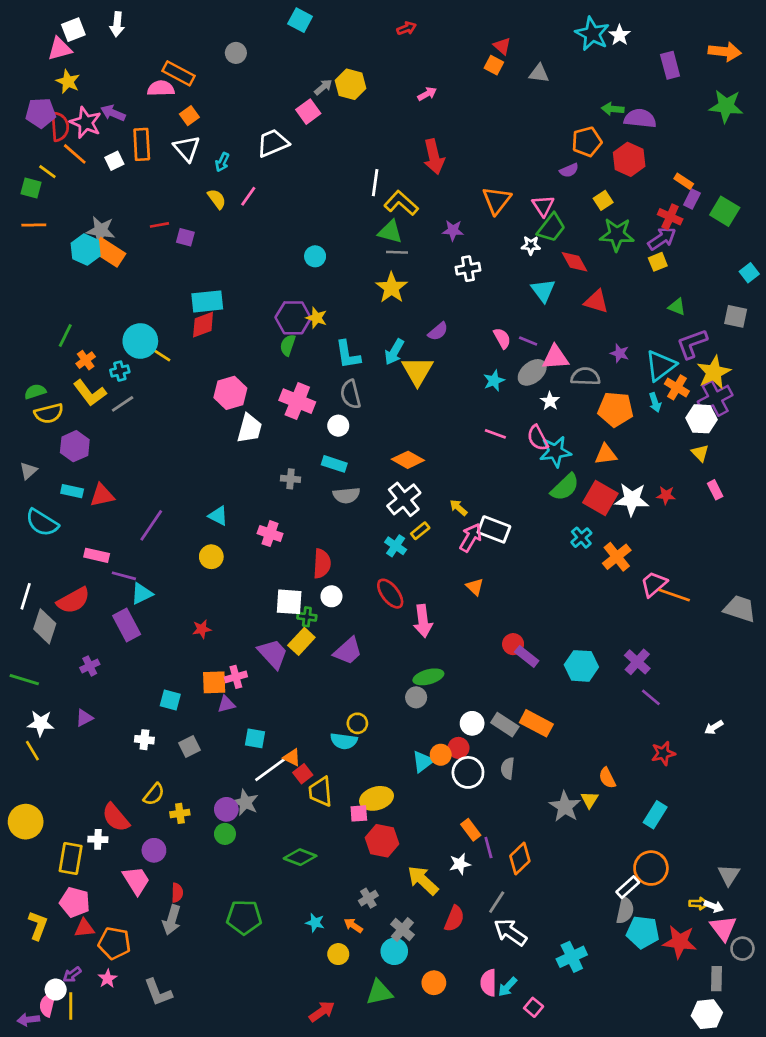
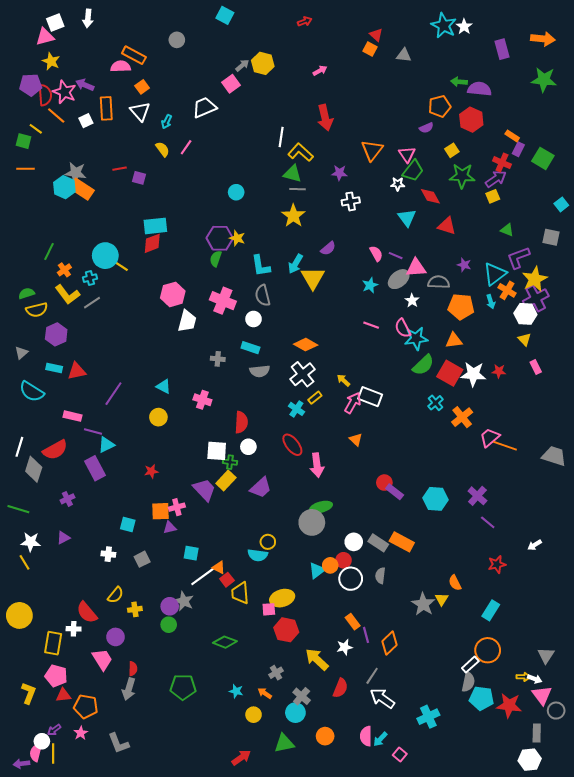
gray circle: (416, 697) -> (312, 522), size x1.6

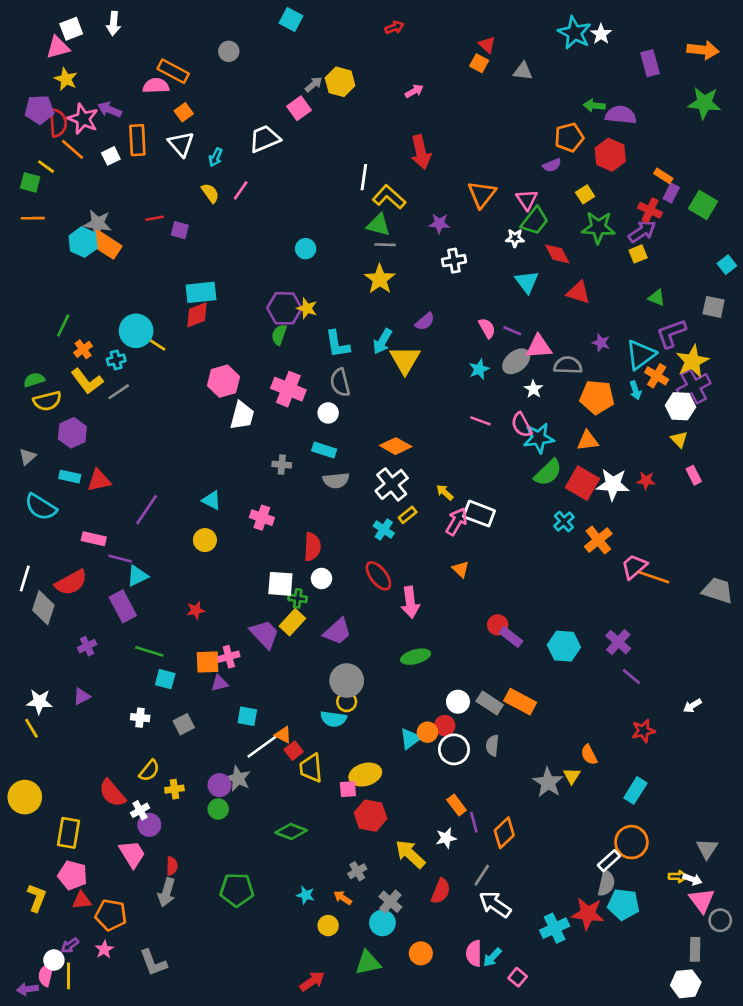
green line: (18, 509) -> (149, 651), moved
gray circle: (312, 522) -> (347, 680), moved
white cross: (74, 629) -> (140, 810), moved, turned -32
red star: (509, 705) -> (588, 914), moved

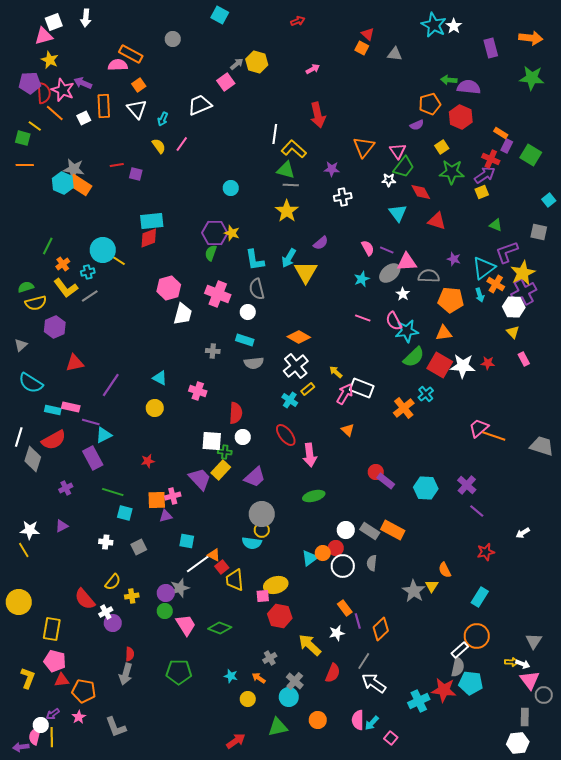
cyan rectangle: (70, 477) -> (53, 410), moved
orange cross: (598, 540) -> (404, 408), moved
gray star: (238, 779) -> (180, 588), turned 30
pink trapezoid: (132, 854) -> (186, 625), moved

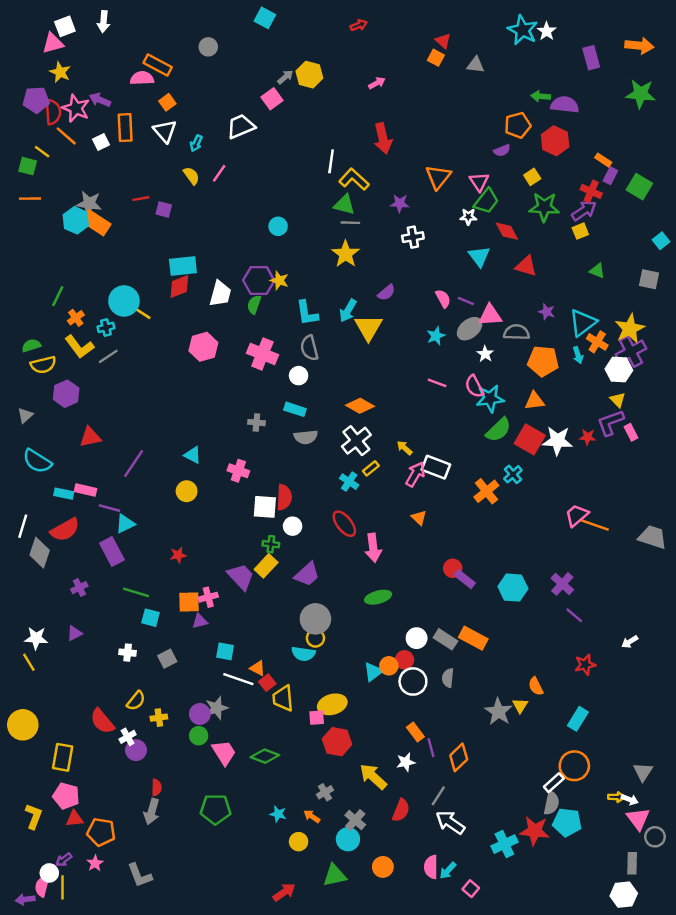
purple L-shape: (507, 252) -> (610, 423), moved
white trapezoid: (183, 314) -> (220, 294), moved
white square: (212, 441) -> (265, 507), moved
white line: (198, 564) -> (238, 679), turned 55

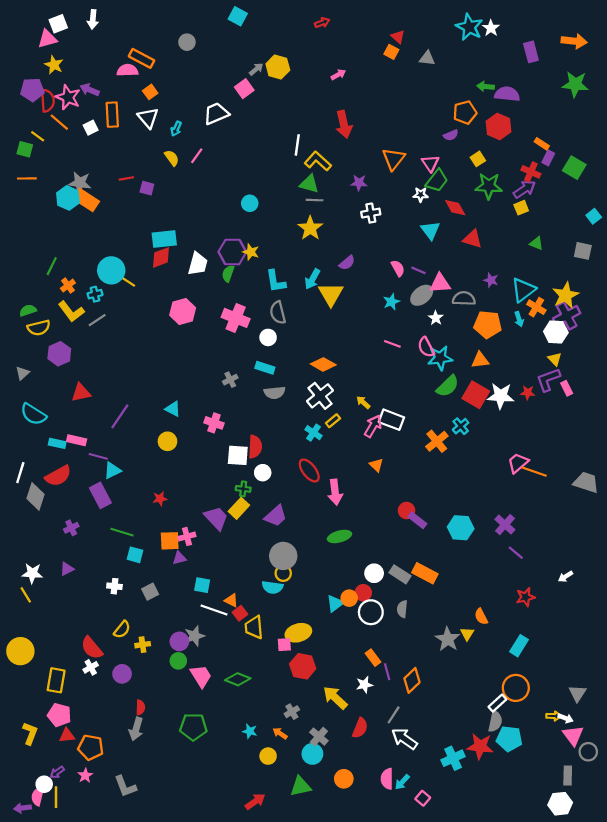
gray cross: (256, 423) -> (230, 380), turned -32
white cross: (128, 737) -> (91, 667), moved

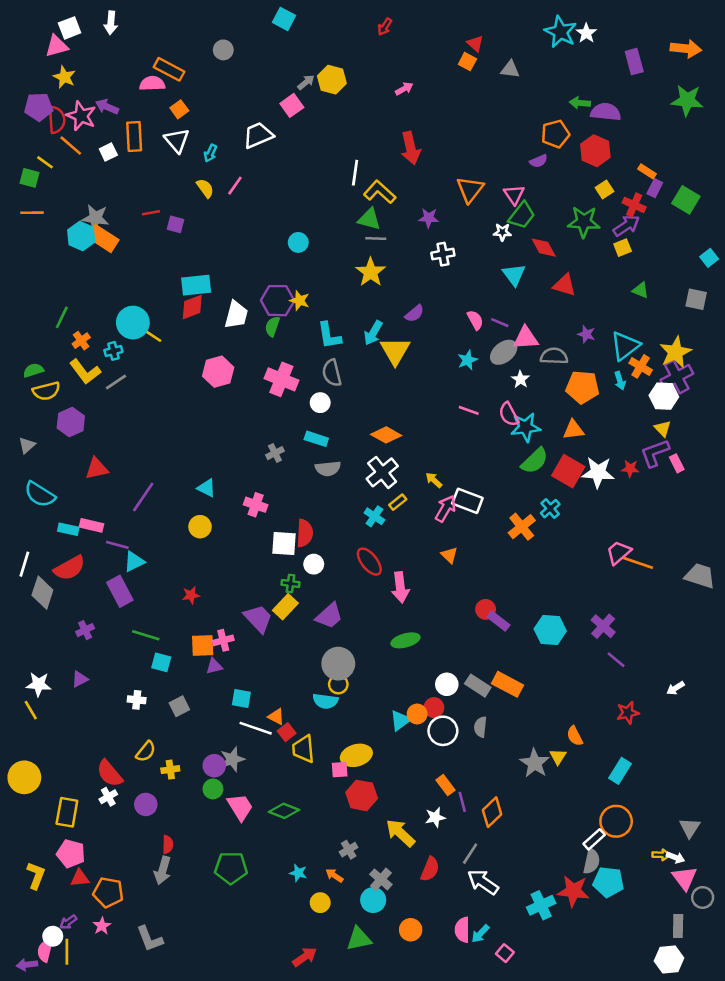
red arrow: (322, 23) -> (385, 27), turned 144
yellow square: (478, 159) -> (604, 189), moved

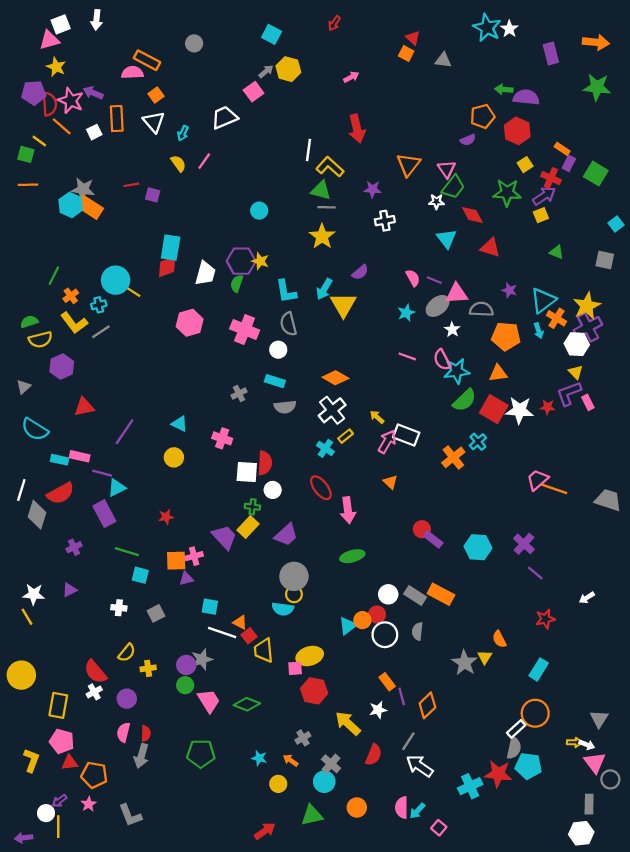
cyan square: (284, 19) -> (272, 34), moved
cyan rectangle: (196, 285) -> (171, 248), turned -75
pink semicircle: (45, 950) -> (123, 732), moved

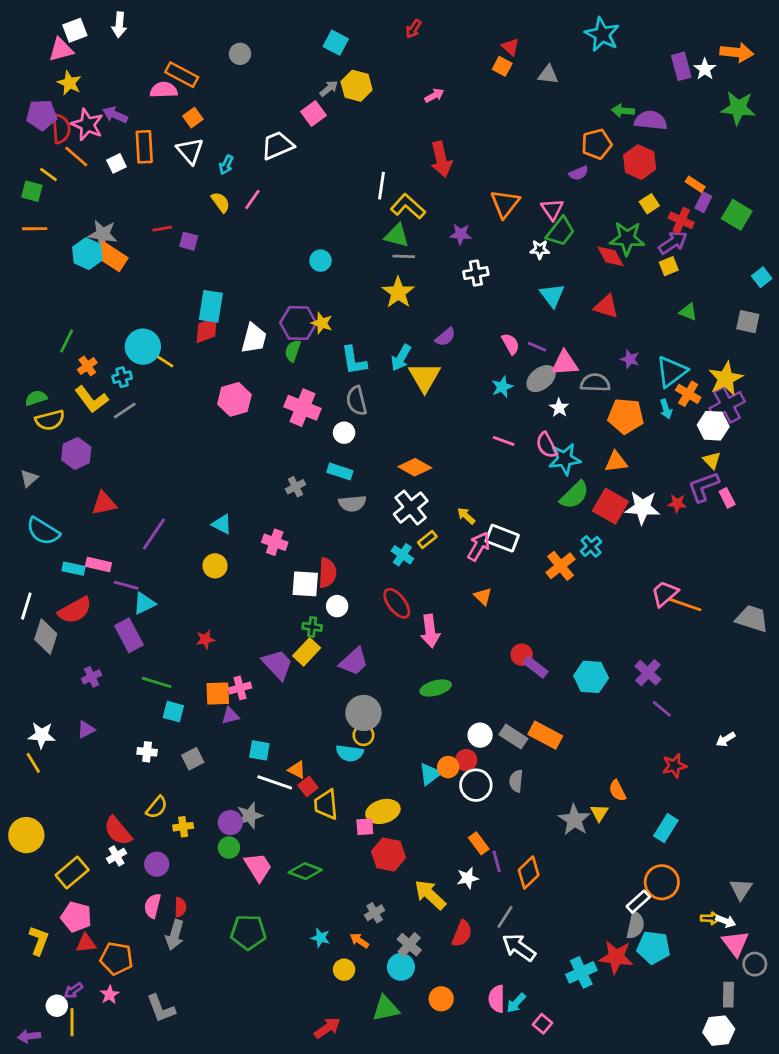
white star: (509, 29) -> (705, 69), moved
red diamond: (472, 215) -> (610, 256), moved
yellow rectangle: (58, 705) -> (72, 873), turned 40

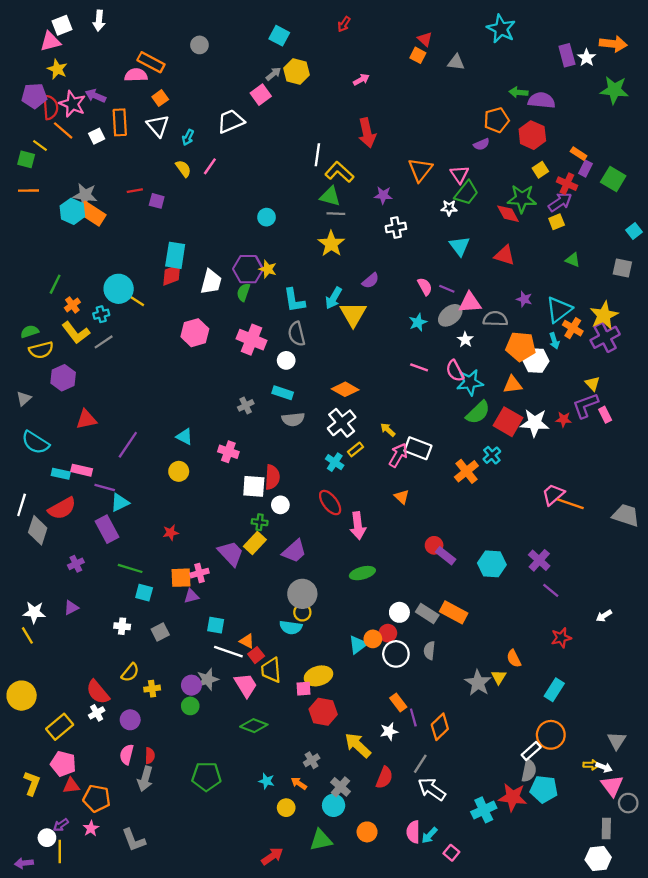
white hexagon: (713, 426) -> (536, 360), moved
pink trapezoid: (258, 867) -> (246, 685), moved

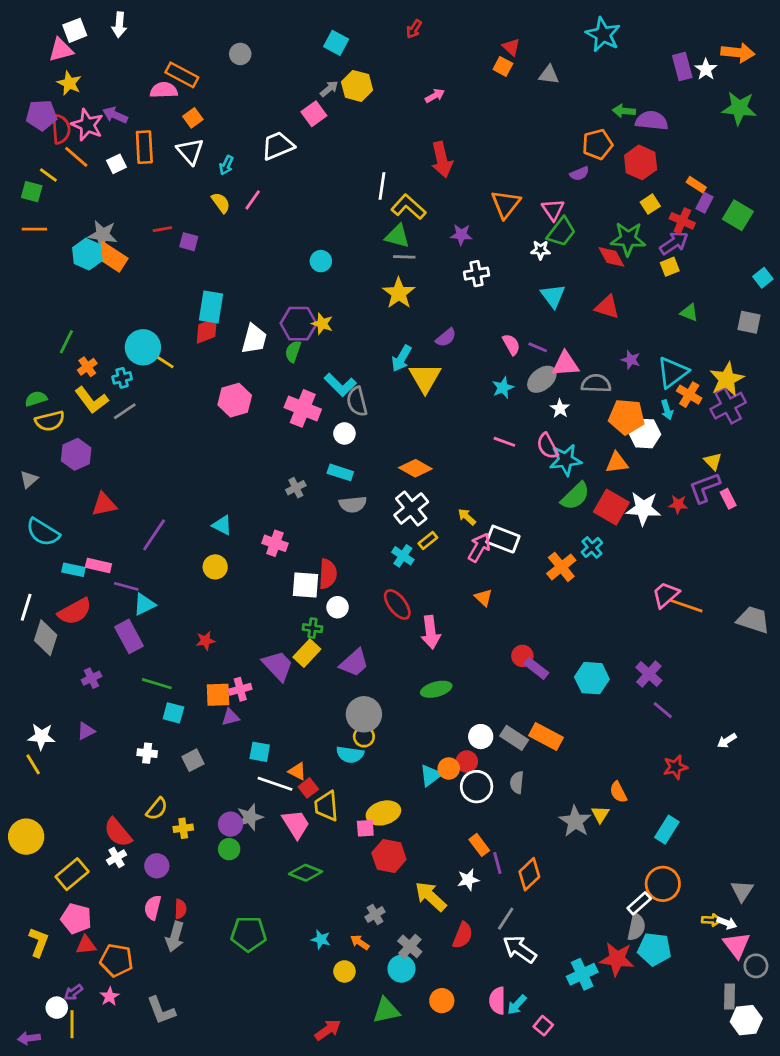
cyan L-shape: (294, 300) -> (340, 385), moved, turned -36
white hexagon: (598, 858) -> (746, 1020), moved

